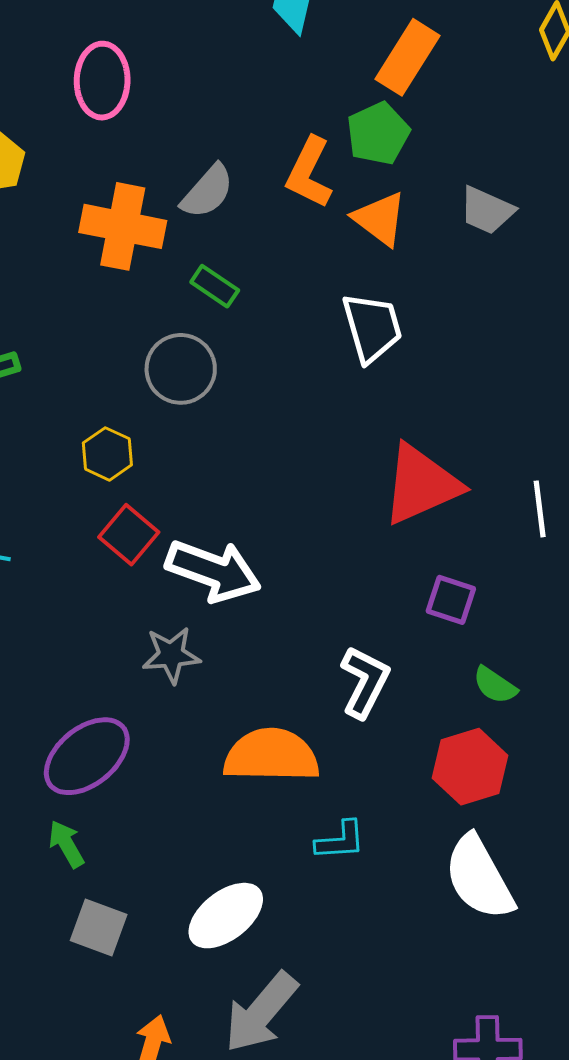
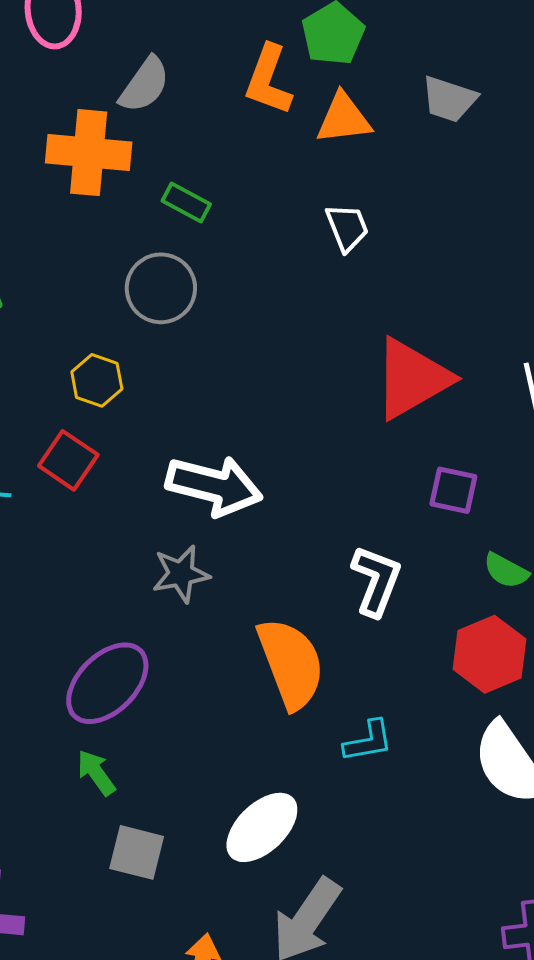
gray semicircle: (207, 191) -> (145, 85), moved
orange triangle: (380, 219) -> (344, 119), turned -38
white trapezoid: (372, 328) -> (347, 227), size x0.7
red square: (129, 535) -> (68, 460), moved
orange semicircle: (271, 755) -> (291, 663), turned 74

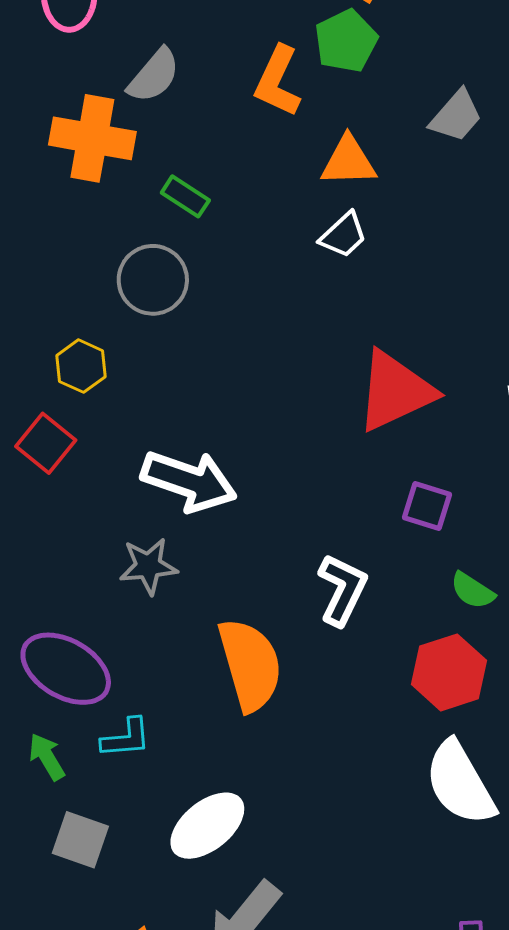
gray trapezoid: (449, 99) -> (456, 116), turned -72
orange triangle: (344, 119) -> (348, 161), moved
white trapezoid: (347, 227) -> (343, 235), turned 64
purple ellipse: (107, 683) -> (66, 669), turned 70
cyan L-shape: (368, 741) -> (126, 738), moved

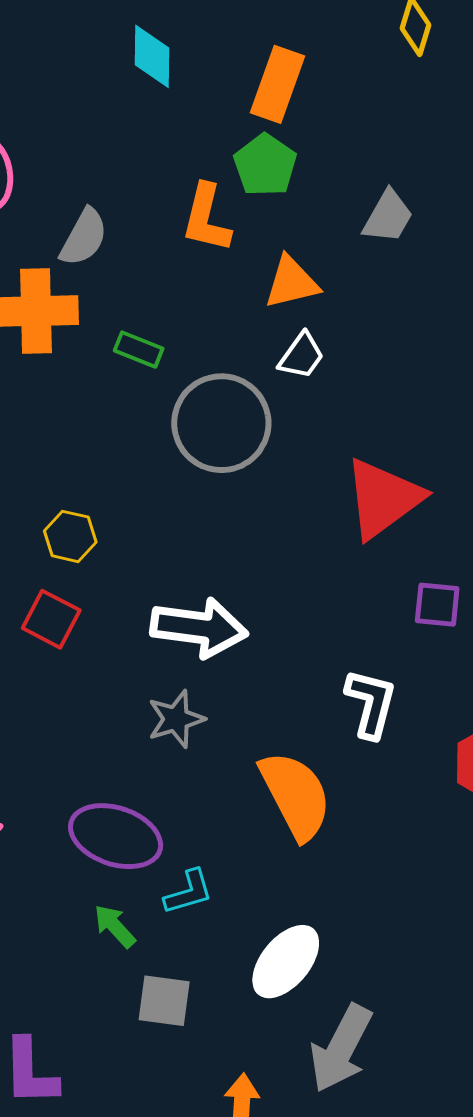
gray circle: (153, 280) -> (221, 423), moved, size x1.4

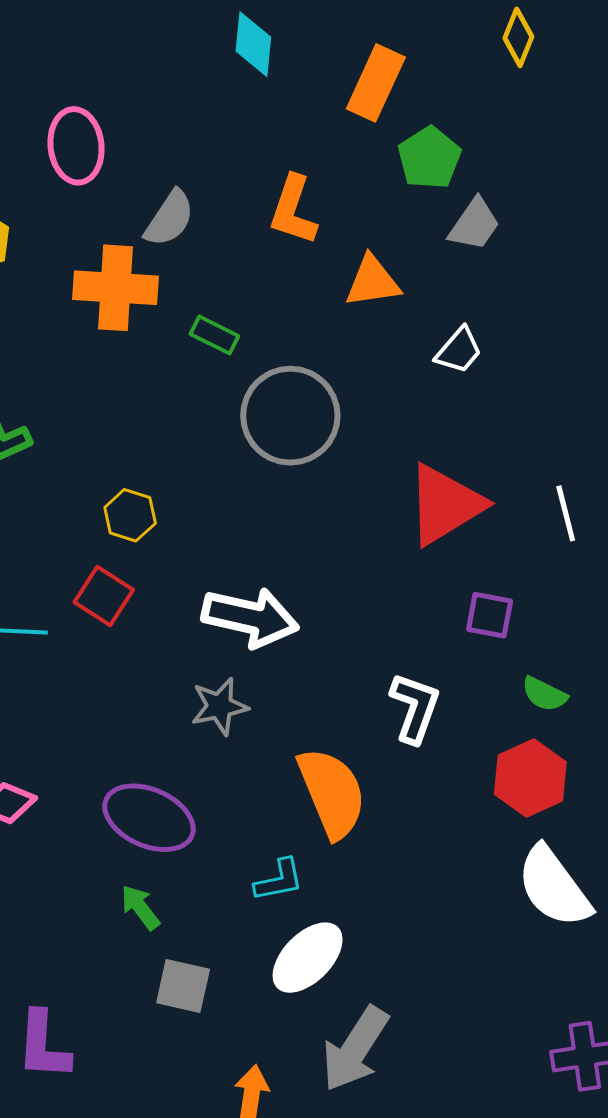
green pentagon: (265, 165) -> (429, 158), moved
white trapezoid: (301, 356) -> (459, 351), moved
cyan L-shape: (189, 892) -> (279, 880), moved

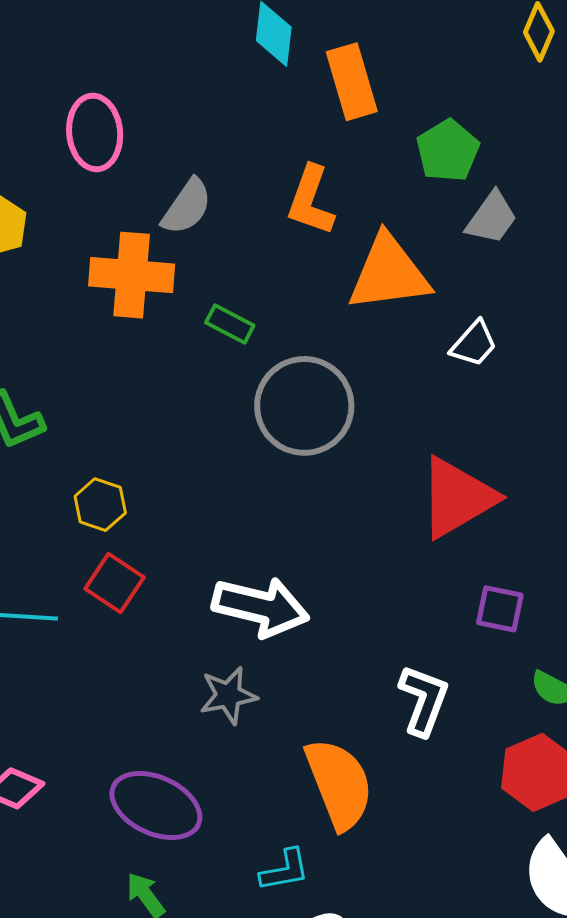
orange rectangle: (376, 83) -> (352, 82), moved, turned -42
orange triangle: (373, 282) -> (389, 273), size x1.5
yellow hexagon: (130, 515) -> (100, 505), moved

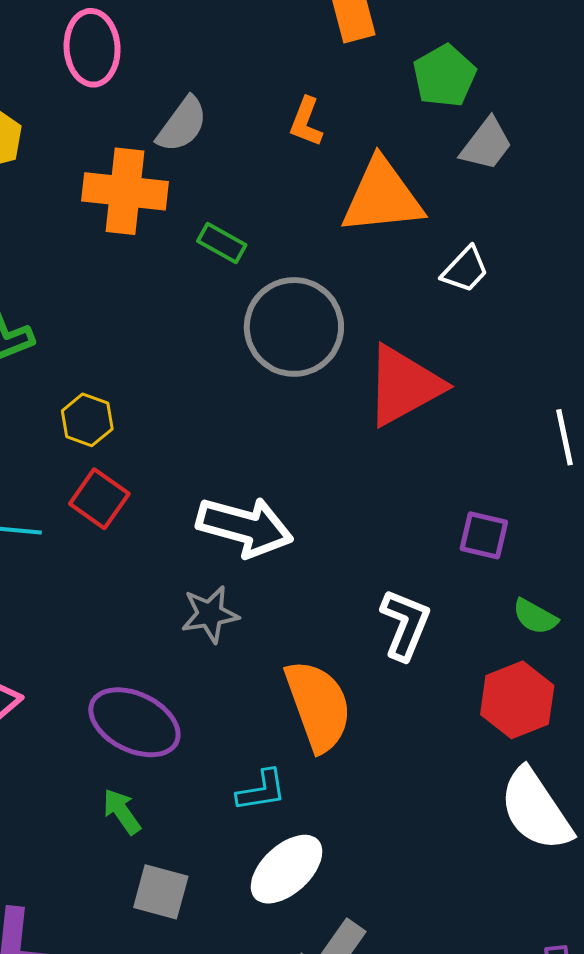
orange L-shape: (311, 200) -> (306, 122), size x0.7
red triangle: (457, 498) -> (404, 385), moved

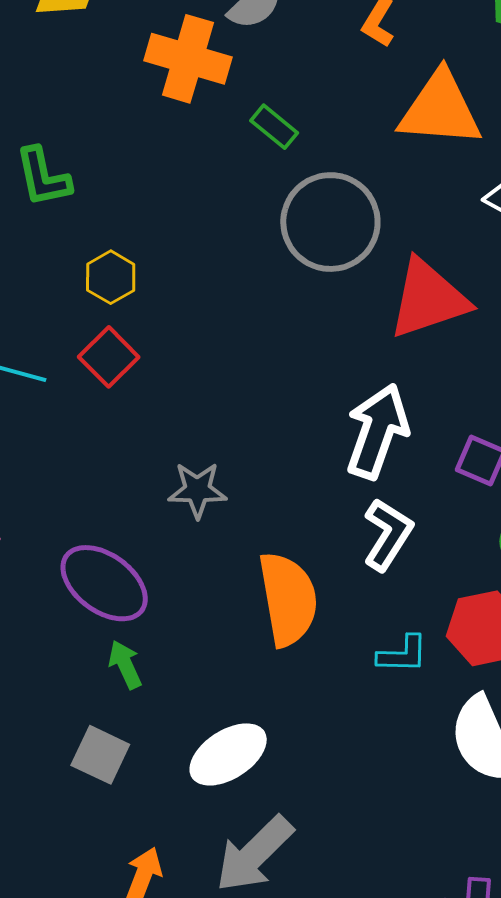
white arrow: (245, 527) -> (377, 431), moved, turned -96
cyan L-shape: (261, 790) -> (403, 654), moved
green arrow: (122, 811) -> (125, 665), moved

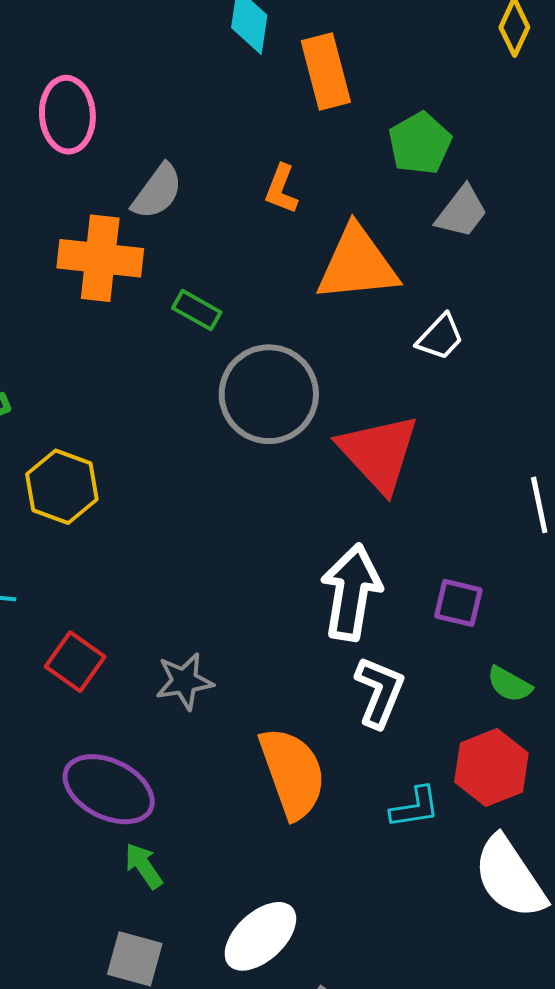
yellow hexagon: (111, 277) -> (62, 487), size x1.4
red triangle: (428, 299) -> (379, 453), turned -44
red square: (109, 357) -> (75, 662), moved

